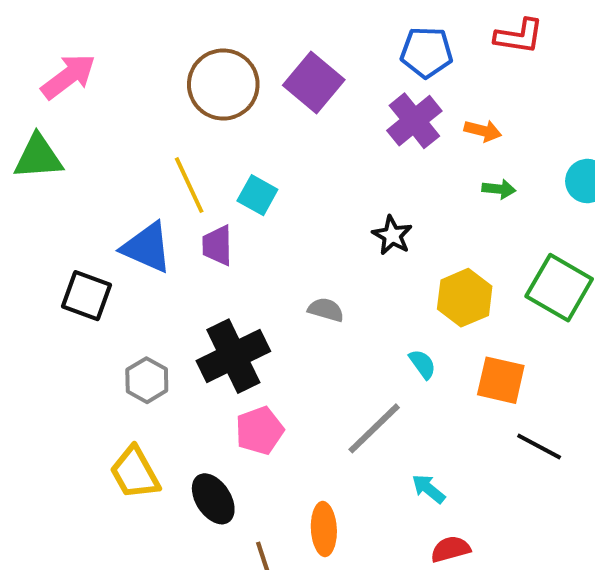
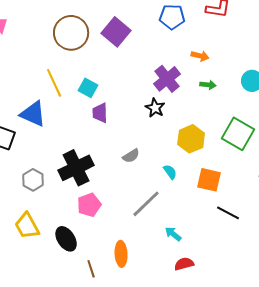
purple cross: (414, 121) -> (167, 79), moved
purple trapezoid: (217, 245) -> (100, 113), moved
gray semicircle: (326, 310) -> (131, 156), moved, turned 132

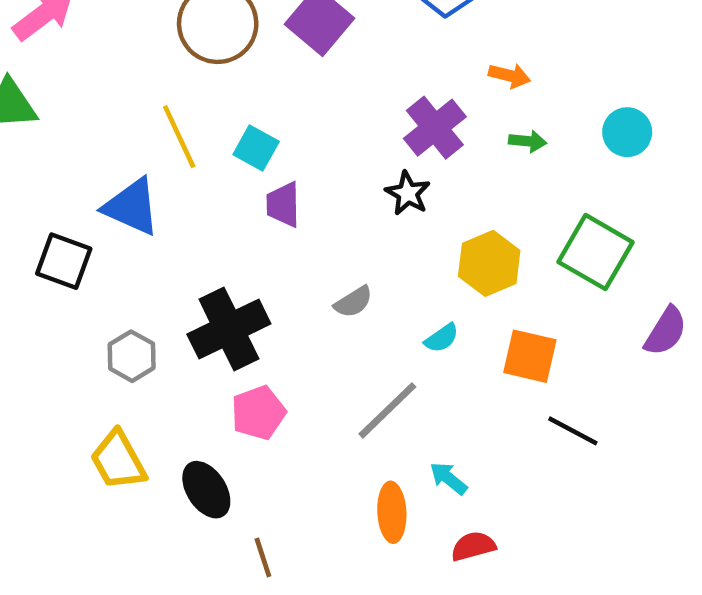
cyan semicircle: (170, 172) -> (442, 338), turned 91
orange ellipse: (121, 254) -> (392, 512), moved

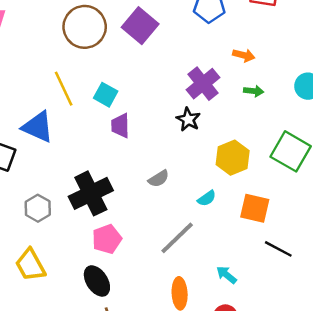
cyan arrow: (448, 478) -> (226, 275), moved
black ellipse: (206, 490) -> (97, 281), moved

